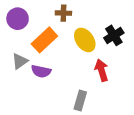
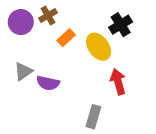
brown cross: (63, 13) -> (48, 16), moved, turned -32
black cross: (114, 35) -> (121, 25), moved
orange rectangle: (44, 40) -> (66, 38), moved, size x0.6

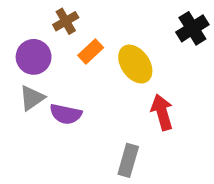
purple circle: (21, 22) -> (34, 57), moved
black cross: (121, 25) -> (192, 28), moved

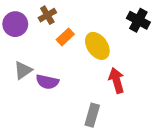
black cross: (192, 28) -> (138, 20), turned -30
purple circle: (34, 57) -> (15, 24), moved

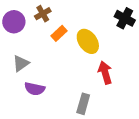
purple semicircle: (47, 82) -> (35, 89), moved

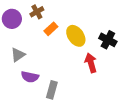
black cross: (125, 18) -> (108, 40), moved
gray rectangle: (83, 104) -> (52, 90), moved

